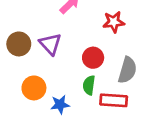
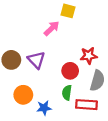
red star: (114, 22) -> (89, 56), moved

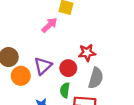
purple triangle: (36, 60) -> (43, 66), moved, turned 30
orange circle: (23, 95) -> (21, 76), moved

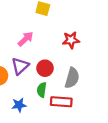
pink arrow: (49, 25) -> (25, 39), moved
red star: (87, 53) -> (71, 40), moved

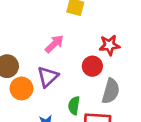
red circle: (45, 68) -> (92, 66), moved

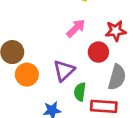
pink arrow: (54, 44) -> (76, 28), moved
purple triangle: (48, 77) -> (64, 71), moved

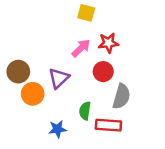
red star: (116, 31) -> (108, 43), moved
purple triangle: (64, 71) -> (59, 78), moved

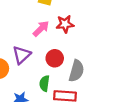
red circle: (103, 72) -> (55, 58), moved

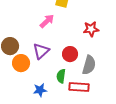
red star: (65, 24) -> (91, 29), moved
pink arrow: (41, 29) -> (47, 21), moved

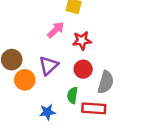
red star: (91, 29) -> (82, 41), moved

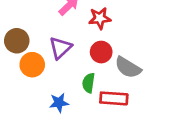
gray semicircle: (106, 82) -> (128, 67), turned 105

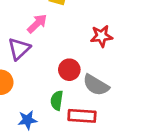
red star: (100, 18) -> (101, 36), moved
purple triangle: (60, 48) -> (19, 49), moved

